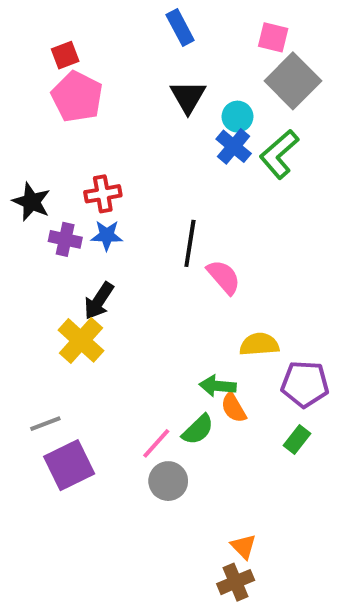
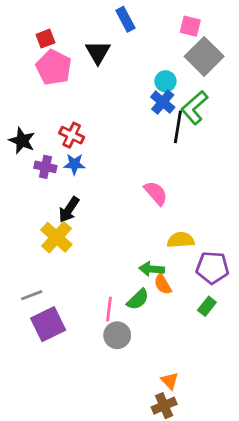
black triangle: (188, 97) -> (98, 52), moved
red cross: (103, 194) -> (72, 135), turned 35
black line: (190, 243) -> (178, 127), moved
pink line: (156, 443) -> (109, 309), turned -35

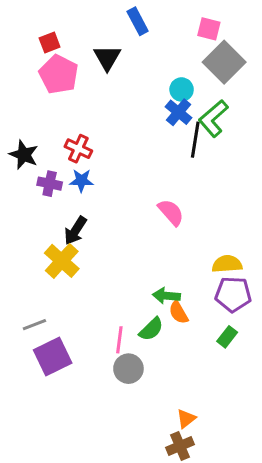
yellow semicircle: (181, 240) -> (227, 264), moved
orange triangle: (170, 381) -> (186, 419), turned 36

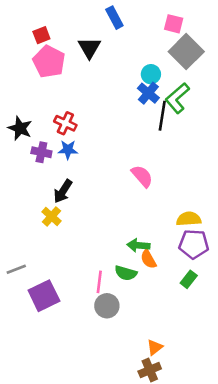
yellow cross: (62, 261) -> (52, 216), size x0.7
gray line: (34, 325) -> (16, 269), moved
green semicircle: (151, 329) -> (126, 273), turned 60

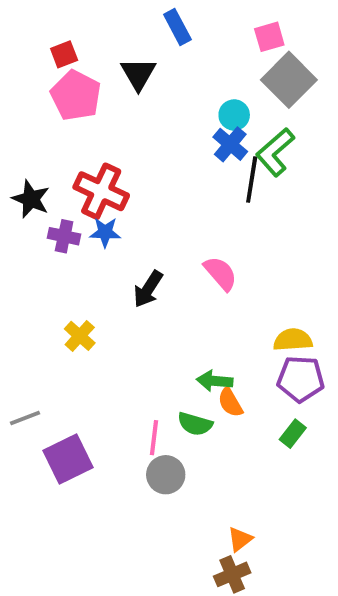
pink square: (174, 24) -> (269, 37), turned -30
red cross: (65, 123) -> (101, 191), size x1.5
black arrow: (63, 191) -> (148, 289), moved

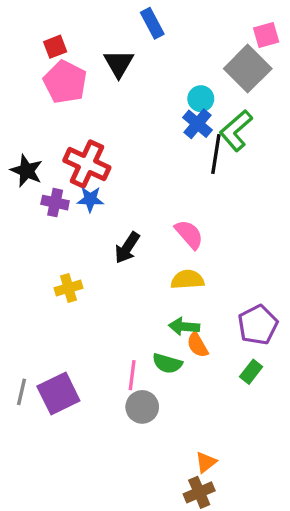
pink square: (269, 37) -> (266, 35), moved
yellow cross: (80, 336) -> (68, 288), turned 32
yellow semicircle: (293, 340) -> (187, 280), moved
purple pentagon: (301, 379) -> (258, 325), turned -30
gray line: (25, 418) -> (22, 392), moved, turned -56

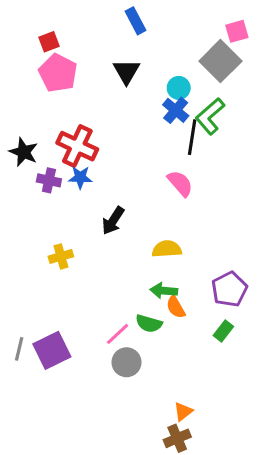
black triangle: (119, 63) -> (126, 72), moved
pink semicircle: (189, 234) -> (180, 183), moved
pink line: (132, 375) -> (118, 334), turned 40

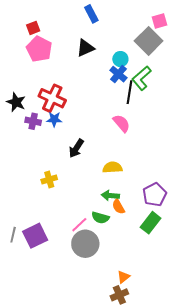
black triangle: (126, 72) -> (85, 48), turned 36
yellow cross: (61, 256) -> (49, 179), moved
green rectangle: (223, 331) -> (151, 223), size x1.5
gray circle: (126, 362) -> (85, 244), size x1.4

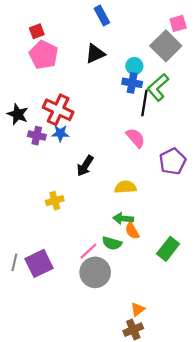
blue cross: (118, 74) -> (132, 83), turned -30
purple pentagon: (155, 195) -> (172, 161), moved

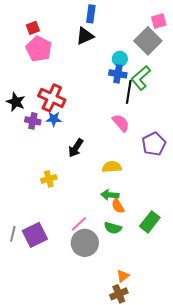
blue rectangle: (102, 16) -> (91, 14), turned 36
black triangle: (95, 54) -> (85, 36), moved
green semicircle: (112, 243) -> (113, 228), moved

